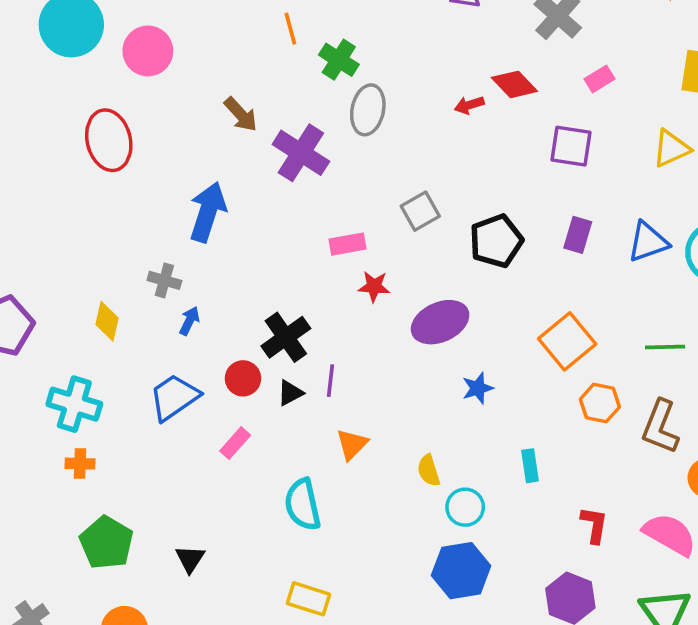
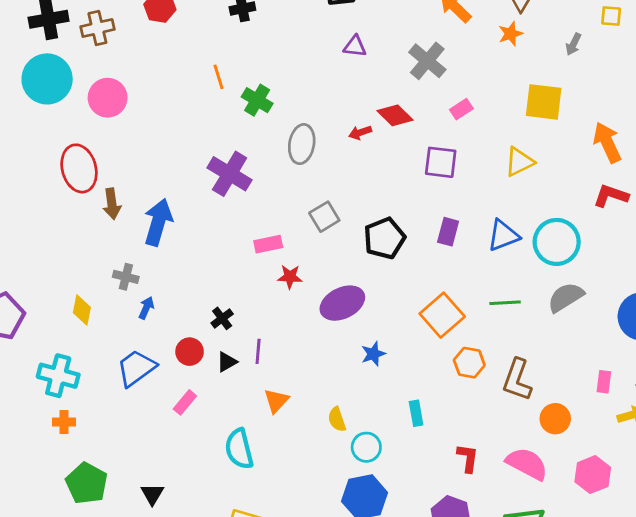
gray ellipse: (368, 110) -> (302, 144), moved
brown arrow: (241, 114) -> (112, 204), moved, turned 36
black cross: (286, 337) -> (222, 318), size x0.6
green line: (665, 347) -> (505, 303), moved

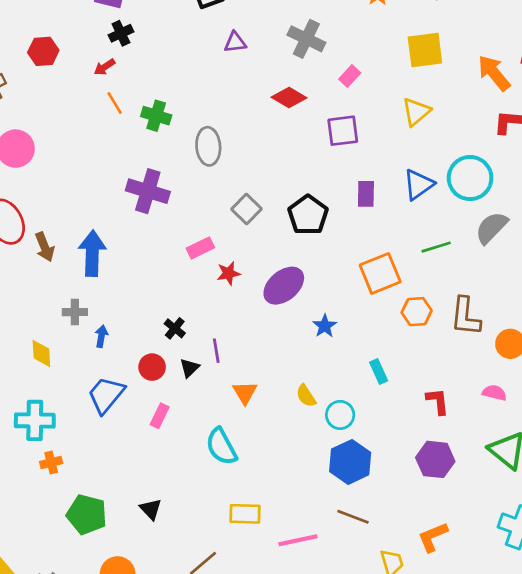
red arrow: (360, 133) -> (105, 67), moved
orange square: (442, 315) -> (380, 273), turned 33
pink semicircle: (527, 464) -> (494, 393), size x0.6

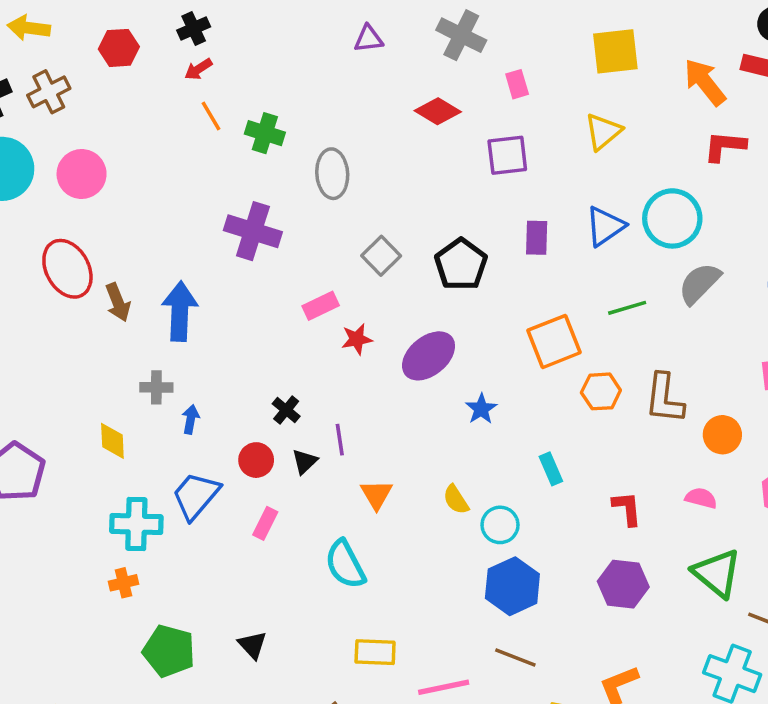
black cross: (121, 33) -> (194, 29), moved
pink rectangle: (350, 76) -> (517, 84), turned -60
cyan cross: (35, 420) -> (136, 524), moved

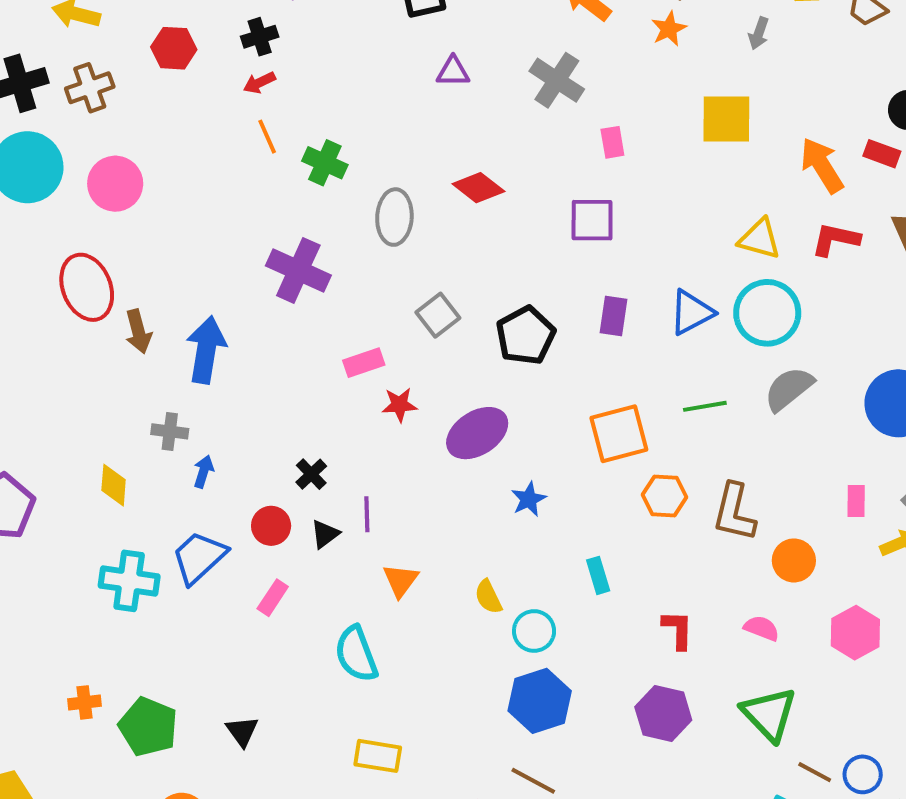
red diamond: (438, 111) -> (478, 188), moved
yellow triangle: (603, 132) -> (760, 239), moved, turned 48
orange cross: (123, 583) -> (85, 702), moved

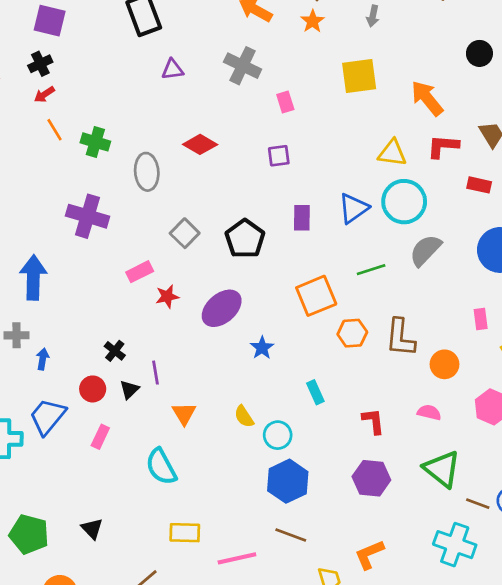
red rectangle: (882, 154) -> (479, 185), moved
purple square: (592, 220) -> (279, 156), size x0.7

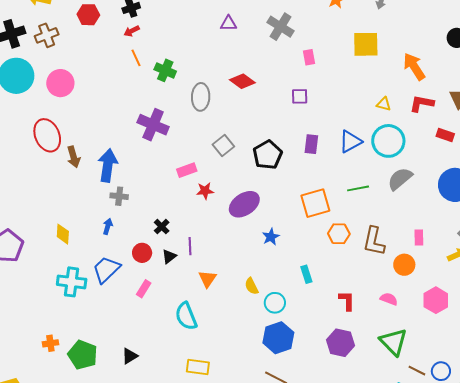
yellow triangle: (392, 153) -> (384, 104), size x0.7
pink rectangle: (481, 319) -> (419, 237), moved
gray cross: (16, 335) -> (119, 196), moved
black triangle: (92, 529) -> (130, 356), turned 36

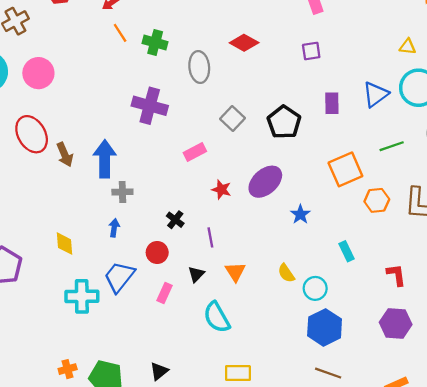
red star: (205, 191) -> (221, 190), moved, turned 30
black triangle: (169, 256) -> (196, 274), moved

